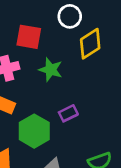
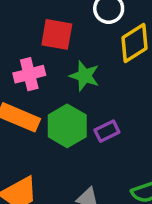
green hexagon: (34, 131) -> (67, 126), moved

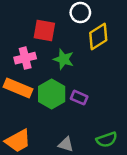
purple rectangle: (107, 131) -> (79, 98), turned 49

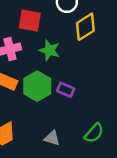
green semicircle: (107, 140) -> (94, 133), turned -30

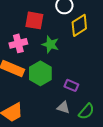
purple rectangle: (66, 90) -> (71, 85), moved
gray triangle: (52, 138) -> (63, 107), moved

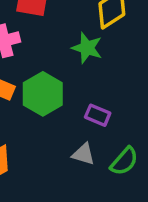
green star: (50, 44) -> (87, 48), moved

